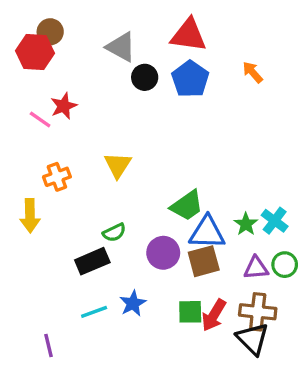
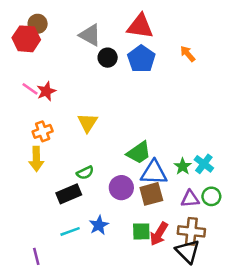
red star: (64, 106) -> (46, 91), moved
yellow arrow: (30, 216) -> (36, 159), moved

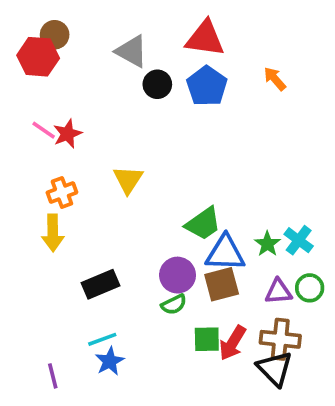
green semicircle: (85, 173) -> (174, 304), moved
blue star: (99, 225) -> (110, 361), moved

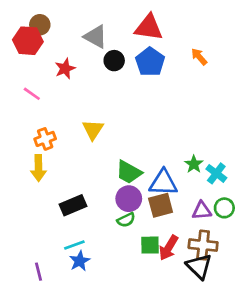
red star: (67, 134) -> (65, 69), moved
green trapezoid: (203, 224) -> (129, 172), moved, turned 64
green star: (267, 244) -> (194, 164), moved

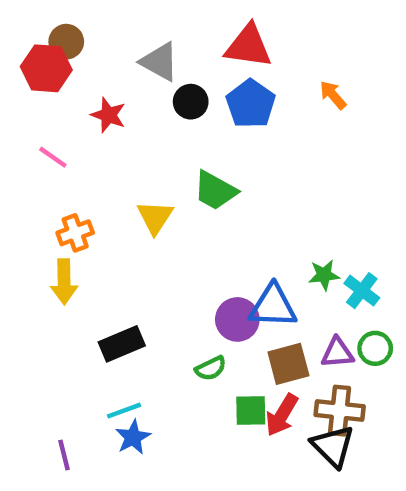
red star: (65, 69) -> (108, 115), turned -30
green star: (194, 164) -> (324, 275), turned 30
green trapezoid: (129, 172) -> (215, 191), moved
purple circle: (129, 199) -> (237, 319), moved
brown square: (161, 205) -> (288, 364), moved

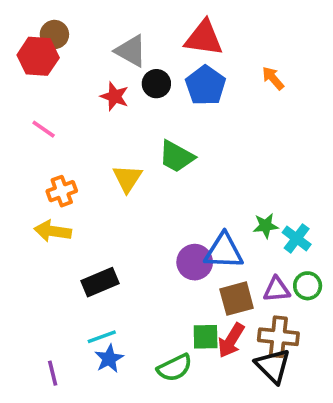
red star: (108, 115) -> (115, 96), moved
yellow arrow: (64, 282) -> (53, 231), turned 99
green semicircle: (211, 368) -> (175, 368), moved, size x1.4

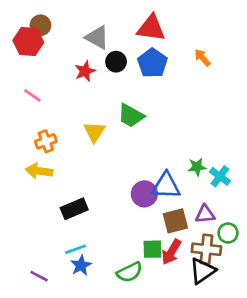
red star: (115, 96) -> (85, 71), turned 30
green circle: (308, 286) -> (228, 233), moved
black triangle: (273, 366) -> (202, 271), turned 40
purple line: (53, 373) -> (39, 276), turned -48

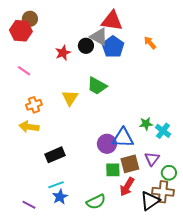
gray triangle: (97, 37) -> (99, 37), moved
purple triangle: (205, 214) -> (152, 159), turned -49
green square: (152, 249) -> (113, 170), moved
brown cross: (206, 249) -> (163, 192), moved

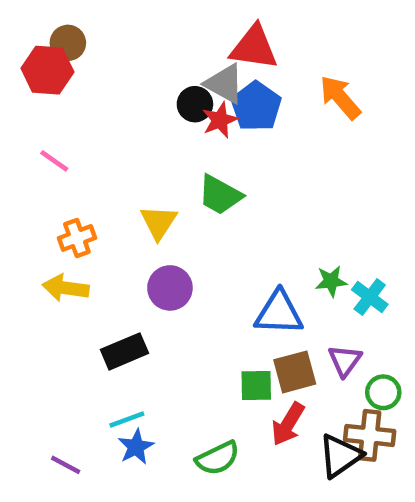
orange arrow: (150, 43) -> (340, 97), size x1.5
red star: (63, 53) -> (220, 120), moved
purple circle: (107, 144) -> (170, 288), moved

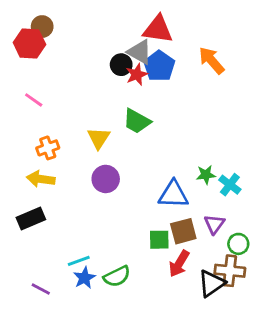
black rectangle: (125, 351) -> (31, 218), moved
green semicircle: (218, 458) -> (117, 276), moved

